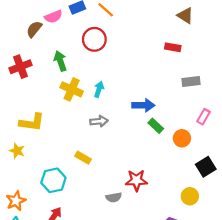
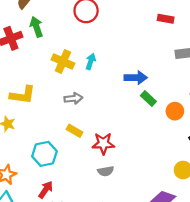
green arrow: (60, 61) -> (36, 27), moved
gray arrow: (99, 121) -> (73, 98), moved
red star: (136, 180) -> (103, 143), moved

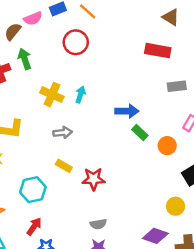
red rectangle: (166, 19) -> (158, 51), size x1.5
gray semicircle: (106, 171) -> (98, 224), moved

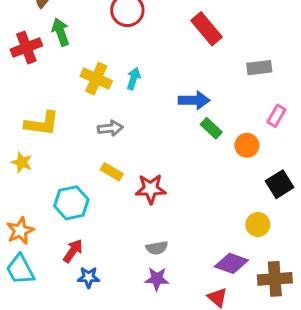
red rectangle: (158, 51) -> (207, 29), moved, turned 40

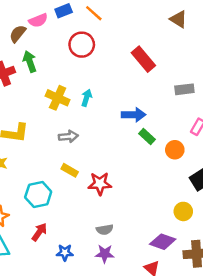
blue star: (89, 277) -> (65, 253), moved

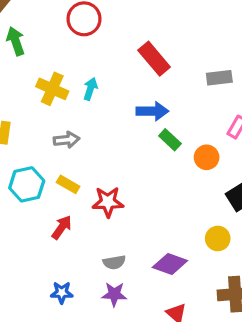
red rectangle: (143, 59) -> (154, 59), moved
cyan hexagon: (38, 195) -> (27, 184), moved
red arrow: (39, 232) -> (62, 227), moved
purple diamond: (163, 242) -> (170, 264), moved

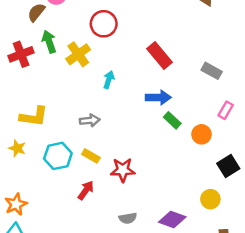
gray rectangle: (219, 78) -> (212, 71), turned 36
yellow cross: (52, 89) -> (78, 54), moved, turned 30

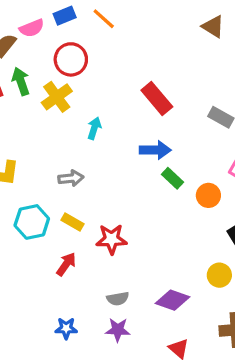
red circle: (104, 24) -> (71, 59), moved

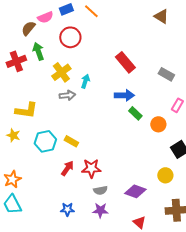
yellow cross: (57, 97) -> (61, 72), moved
gray arrow: (71, 178) -> (67, 95), moved
red star: (111, 239) -> (91, 168), moved

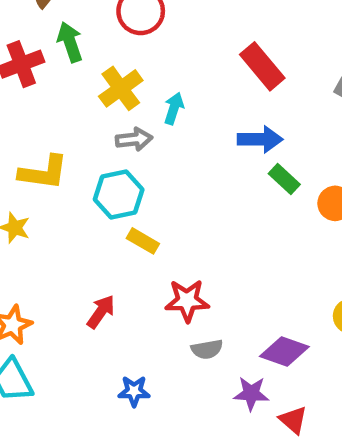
cyan hexagon: (45, 141) -> (119, 195), moved
red arrow: (67, 168) -> (101, 312), moved
purple star: (100, 210) -> (251, 393), moved

